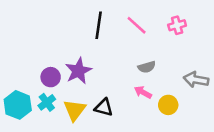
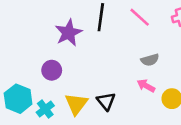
purple star: (78, 71) -> (68, 33), moved
cyan cross: (47, 102) -> (45, 109), moved
black triangle: (104, 107) -> (106, 101), turned 36

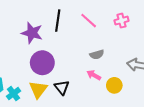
purple star: (68, 33) -> (32, 33), turned -30
purple circle: (52, 70) -> (42, 63), moved, size x1.5

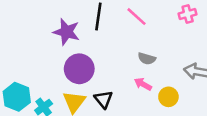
pink cross: (122, 21) -> (188, 14), moved
gray semicircle: (97, 55) -> (147, 59), turned 32

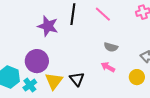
purple circle: (79, 69) -> (37, 61), moved
yellow circle: (168, 97) -> (137, 77), moved

